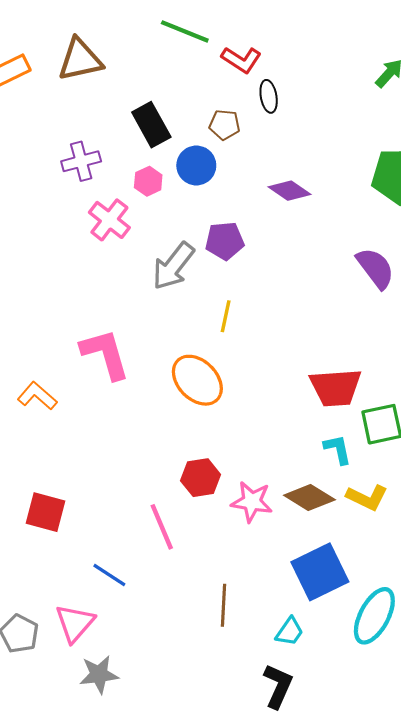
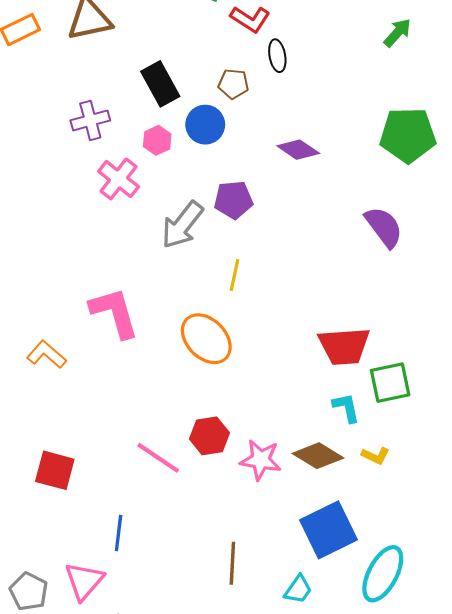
yellow L-shape: (367, 497) -> (375, 456), size x0.7
pink line: (162, 527) -> (158, 458), moved, turned -33
blue line: (109, 575) -> (119, 533), turned 64

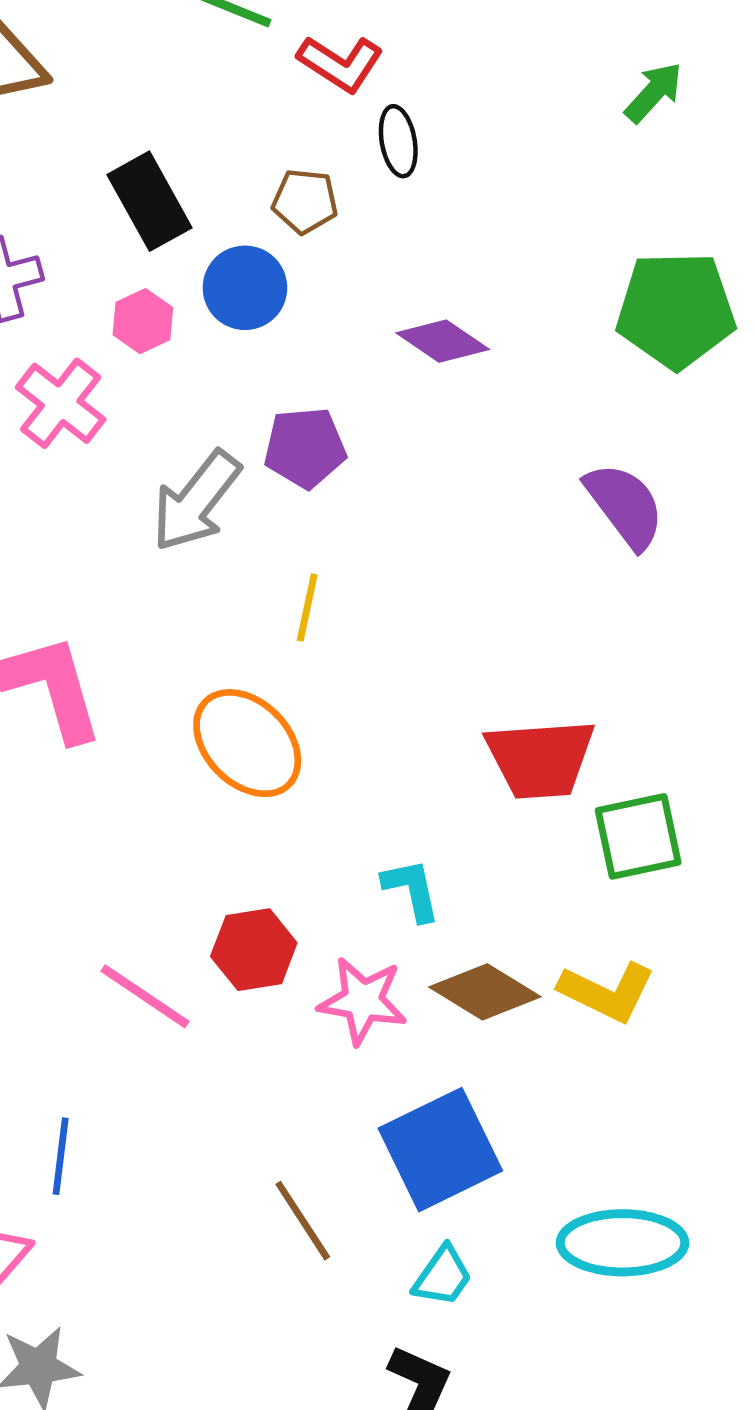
cyan L-shape: (346, 408) -> (412, 890), moved
yellow L-shape: (375, 456) -> (607, 992), size x1.6
blue square: (328, 530) -> (440, 1150), moved
brown line: (232, 563) -> (303, 1221), turned -36
cyan ellipse: (383, 574) -> (623, 1243), turned 62

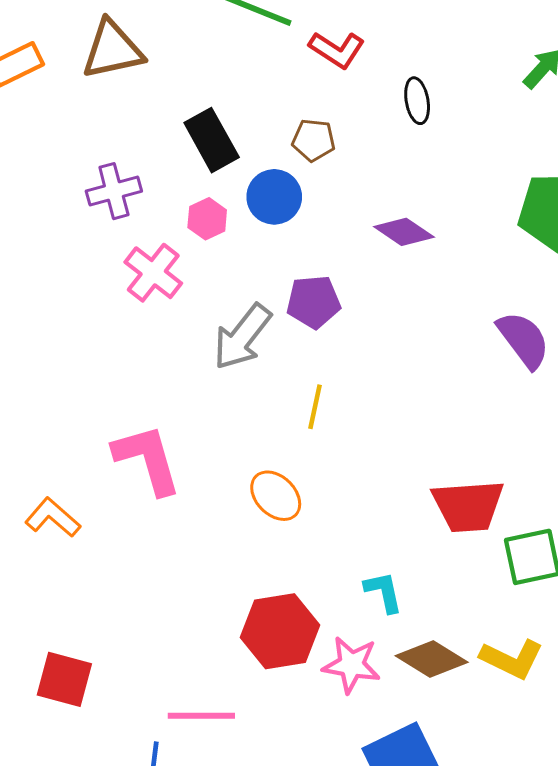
black ellipse: (398, 141) -> (417, 101), moved
orange ellipse: (247, 743) -> (276, 496), size x0.7
red hexagon: (254, 950) -> (280, 631), size x1.4
pink line: (145, 996) -> (201, 716), moved, turned -34

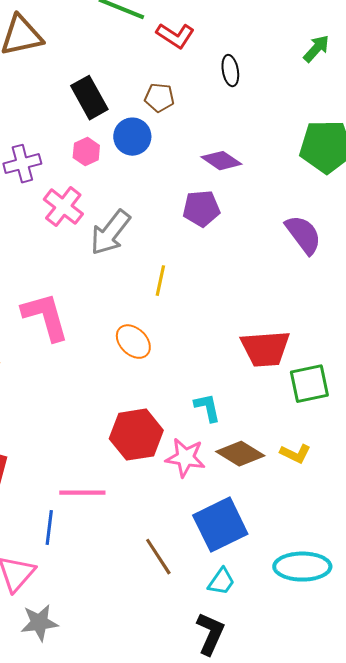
purple cross: (114, 191) -> (22, 164), moved
pink cross: (153, 273) -> (63, 207), moved
purple pentagon: (314, 302) -> (201, 209), moved
yellow L-shape: (512, 659) -> (295, 454), size x0.7

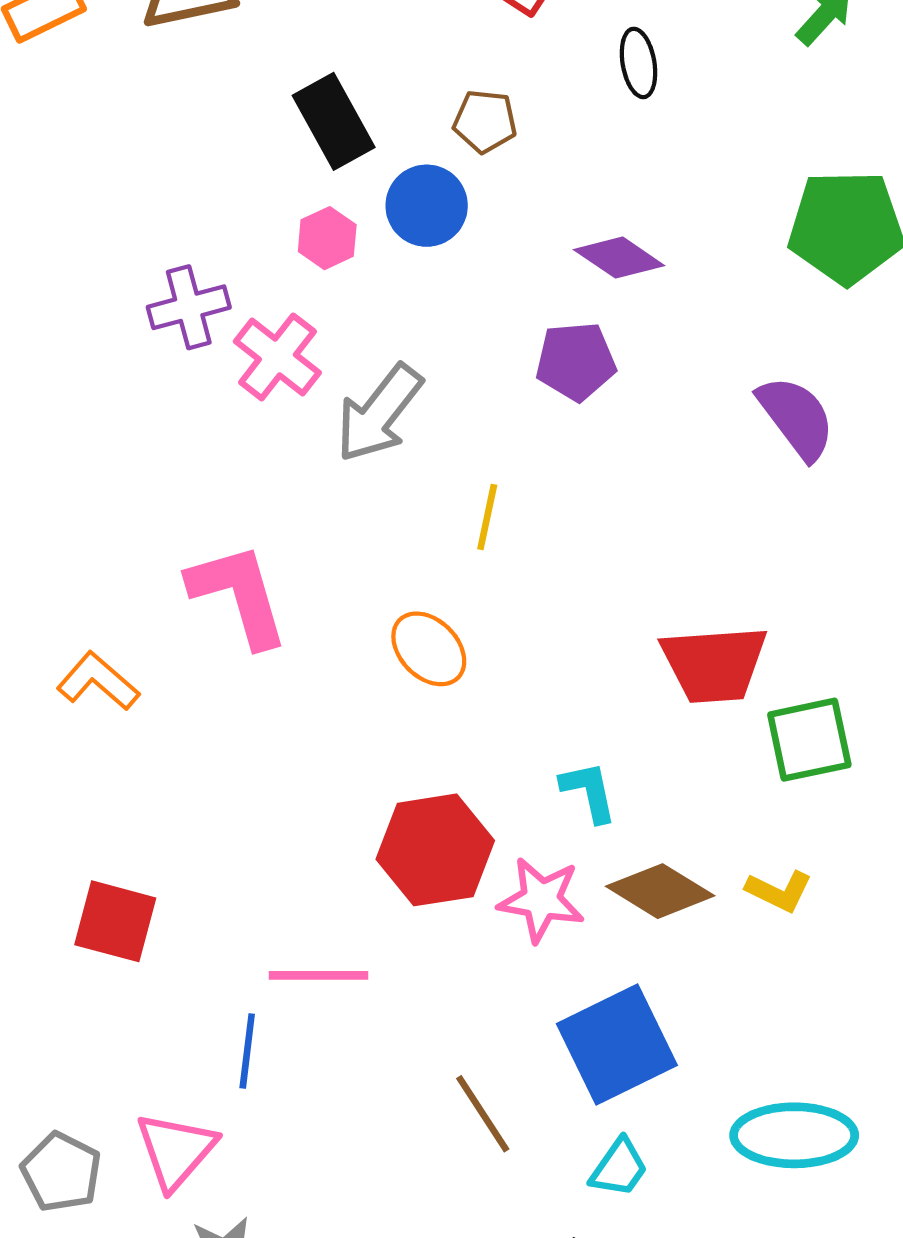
purple cross: (22, 164) -> (189, 307), moved

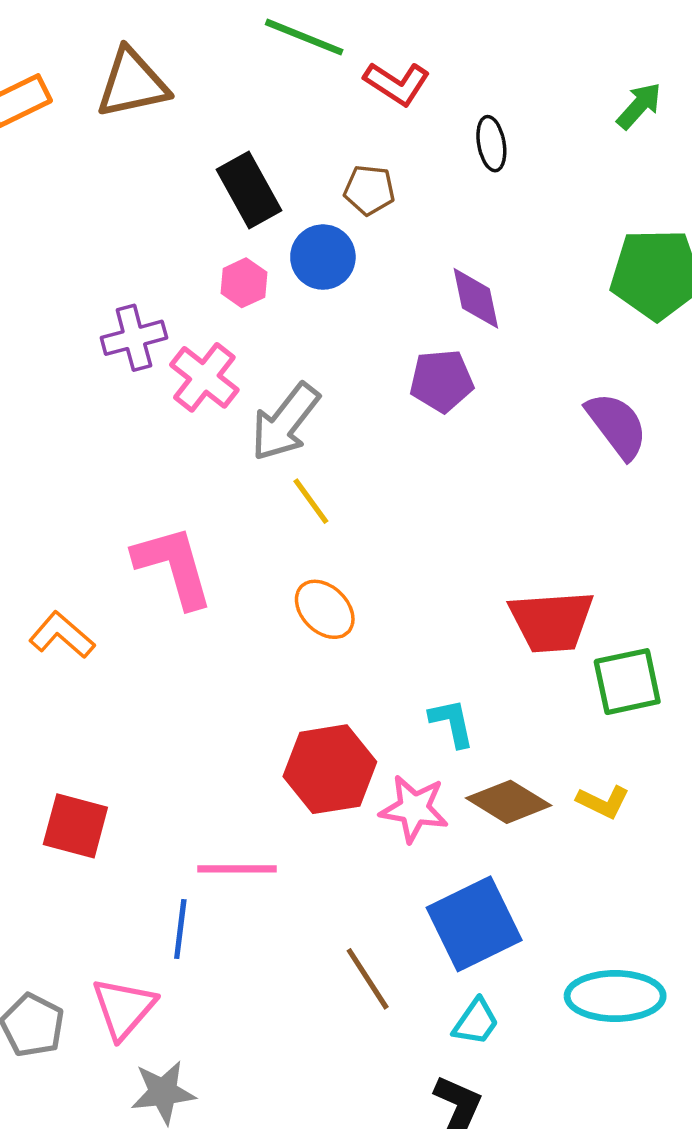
purple diamond: (619, 258) -> (476, 298), turned 44
yellow line: (487, 517) -> (311, 501), moved, turned -48

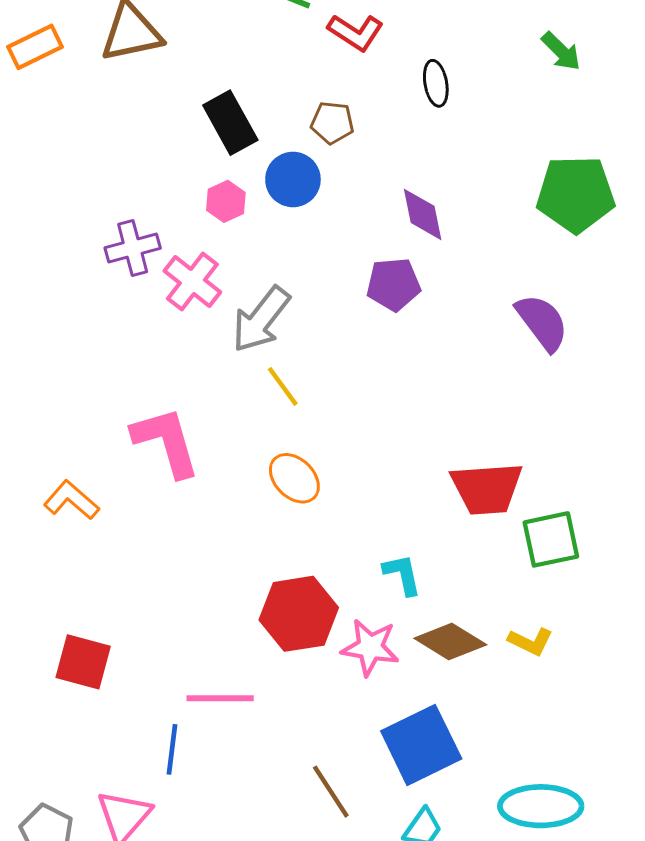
green arrow: (639, 106) -> (561, 51), turned 93

